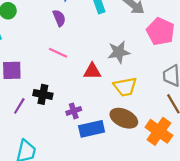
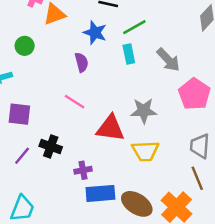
red triangle: (92, 71) -> (110, 128), size x1.4
brown ellipse: (124, 118) -> (137, 204), moved

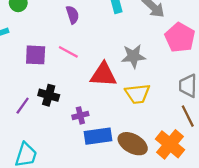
purple square: (19, 114) -> (36, 55), moved

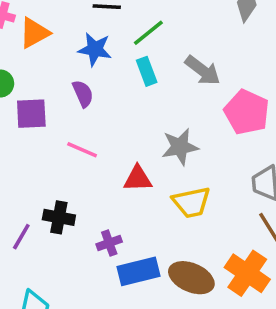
purple square: (36, 55) -> (31, 114), moved
red triangle: (103, 75) -> (138, 179), size x0.7

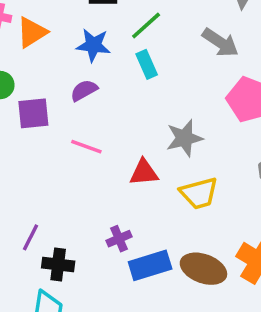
gray arrow: (203, 70) -> (220, 42), moved
purple semicircle: (83, 94) -> (84, 90), turned -92
black cross: (59, 217) -> (58, 264), moved

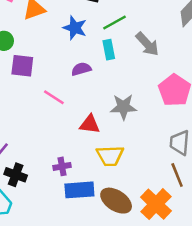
gray arrow: (220, 42) -> (147, 44), moved
purple semicircle: (84, 90) -> (81, 69), moved
yellow trapezoid: (199, 193) -> (110, 156), moved

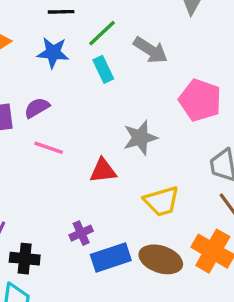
purple semicircle: (81, 69) -> (37, 108), moved
yellow trapezoid: (110, 156) -> (162, 201), moved

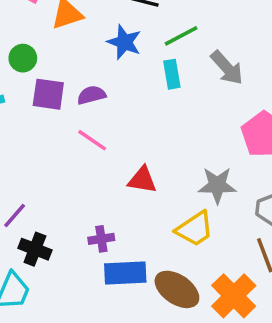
gray star: (140, 138) -> (217, 185), moved
yellow trapezoid: (162, 201) -> (195, 229), turned -33

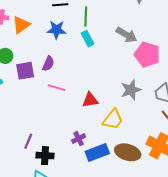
green line: (181, 36) -> (86, 17), turned -42
gray arrow: (227, 68) -> (126, 35), moved
purple semicircle: (91, 95) -> (48, 64), turned 147
yellow trapezoid: (195, 229) -> (113, 119), moved

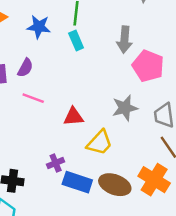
gray arrow: (126, 35) -> (124, 40), turned 60
blue rectangle: (97, 153) -> (77, 182), turned 35

